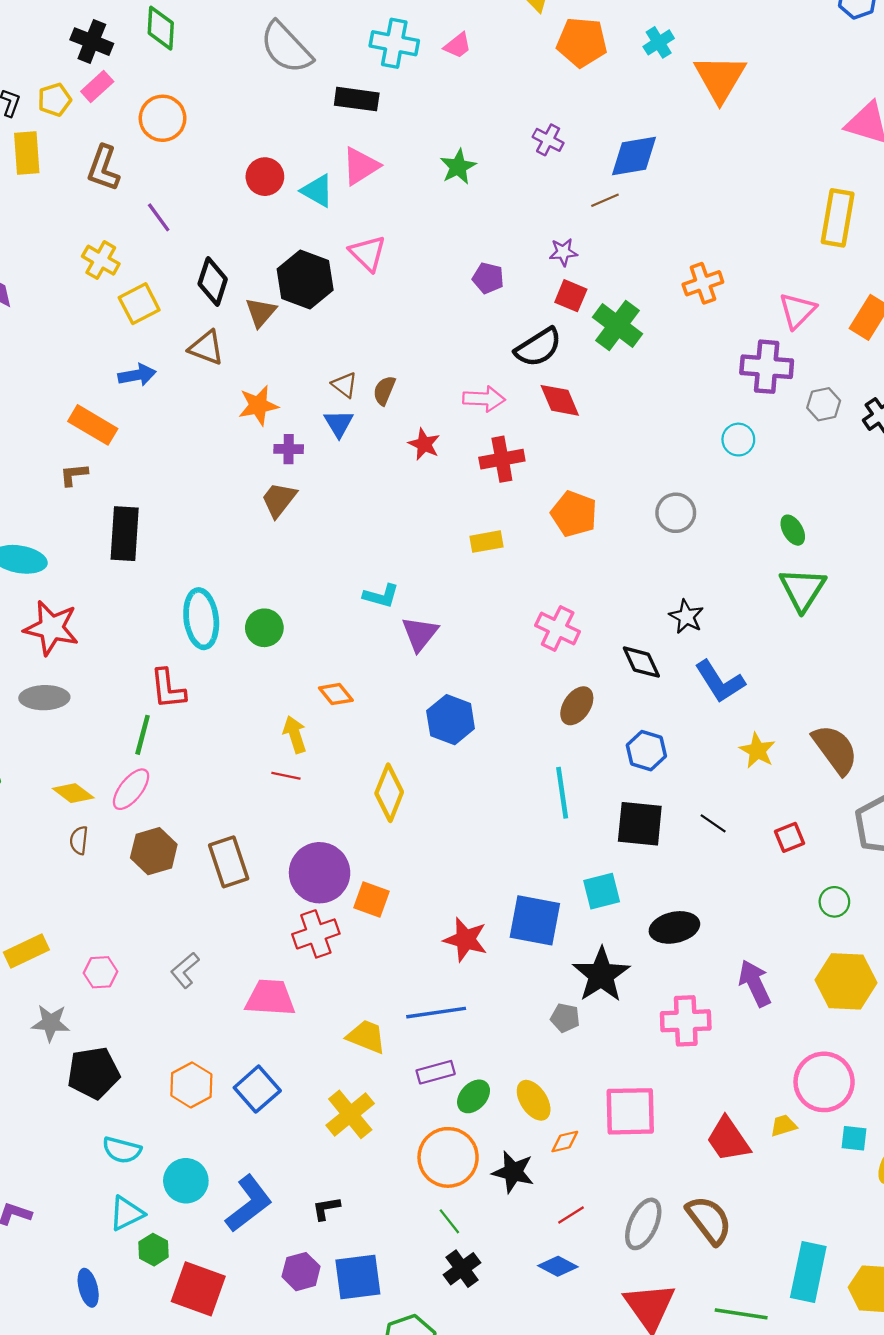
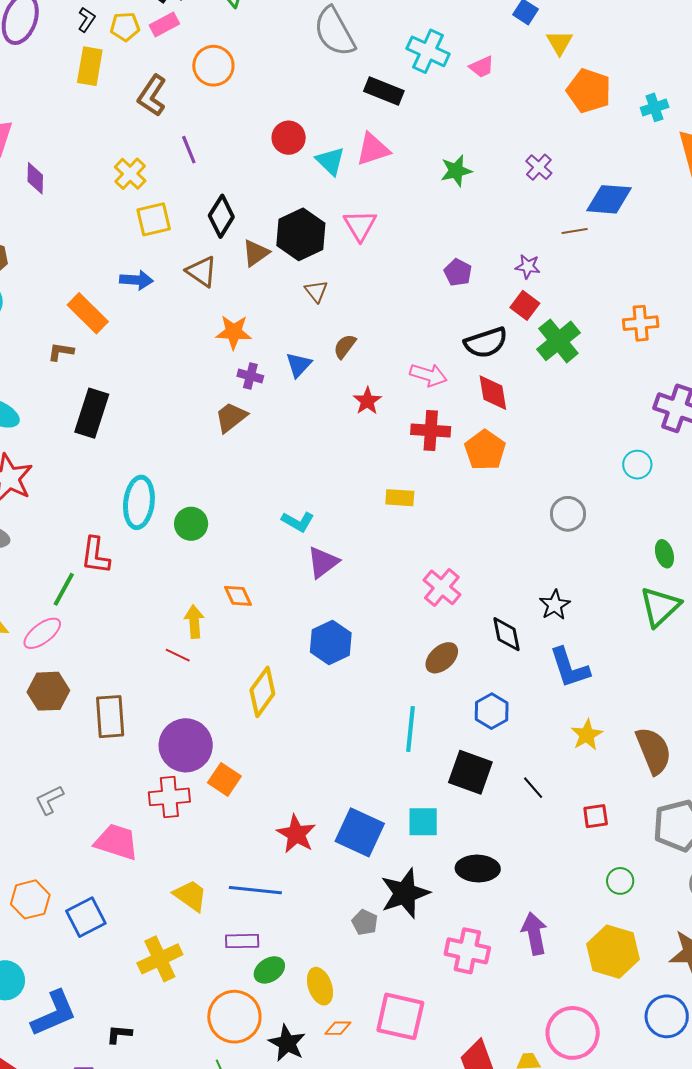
brown triangle: (345, 385) -> (316, 291), moved
orange pentagon: (574, 514) -> (485, 450), moved

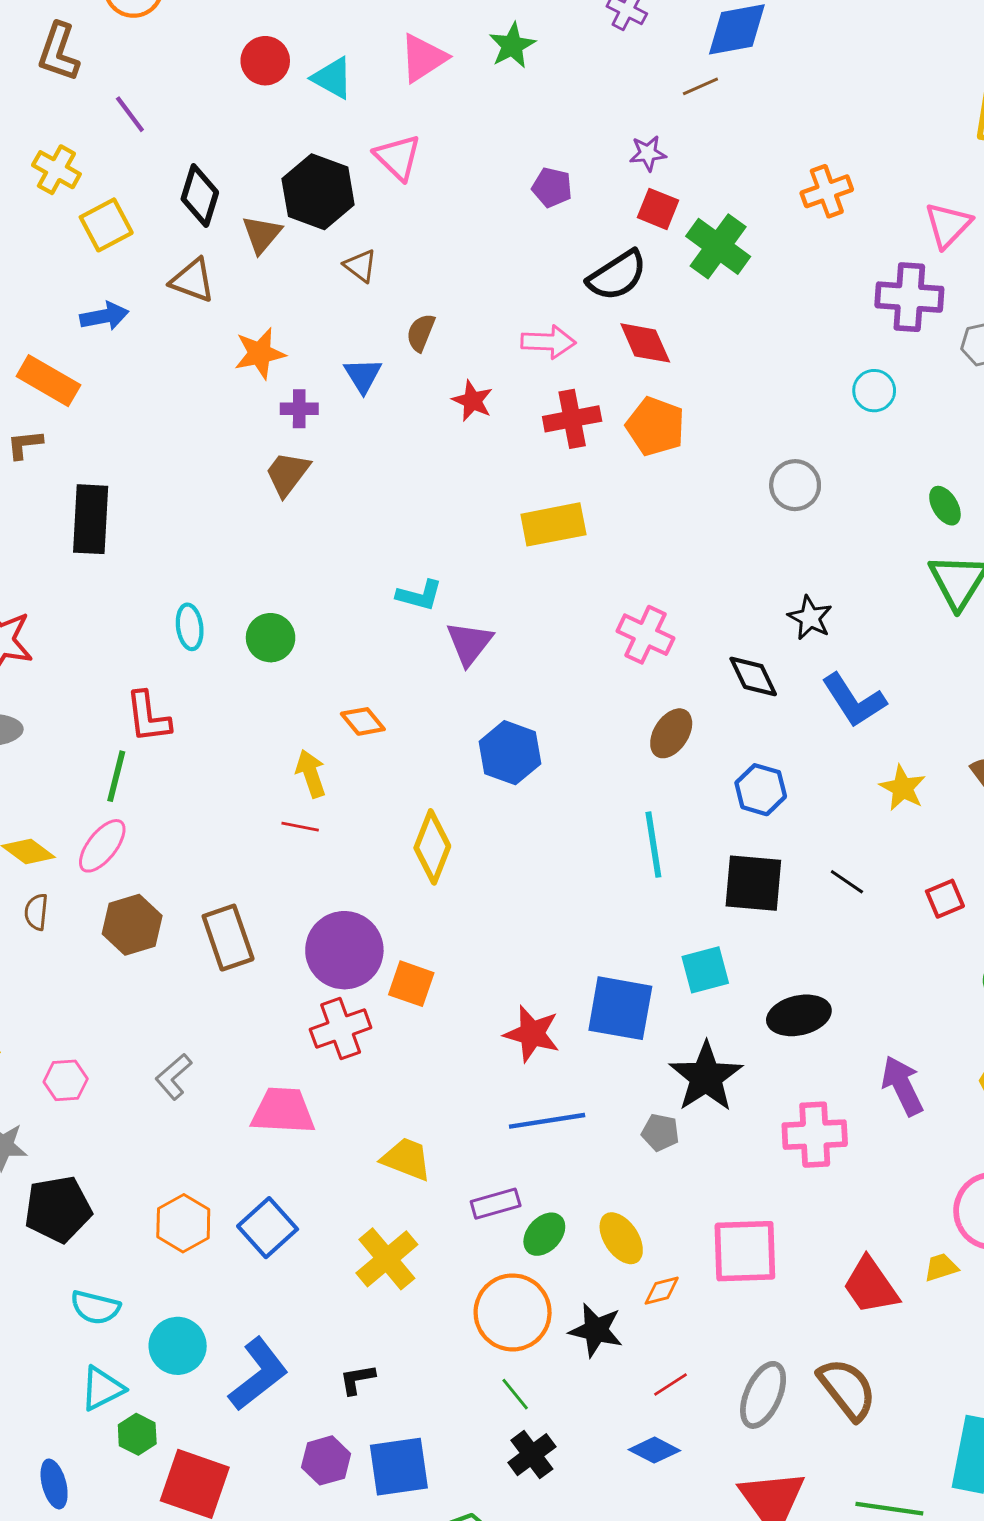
pink triangle: (373, 149) -> (423, 58), moved
yellow rectangle: (400, 498) -> (553, 524), size x1.5
cyan ellipse: (139, 502) -> (190, 627), size x0.6
blue line: (255, 890) -> (547, 1121), moved

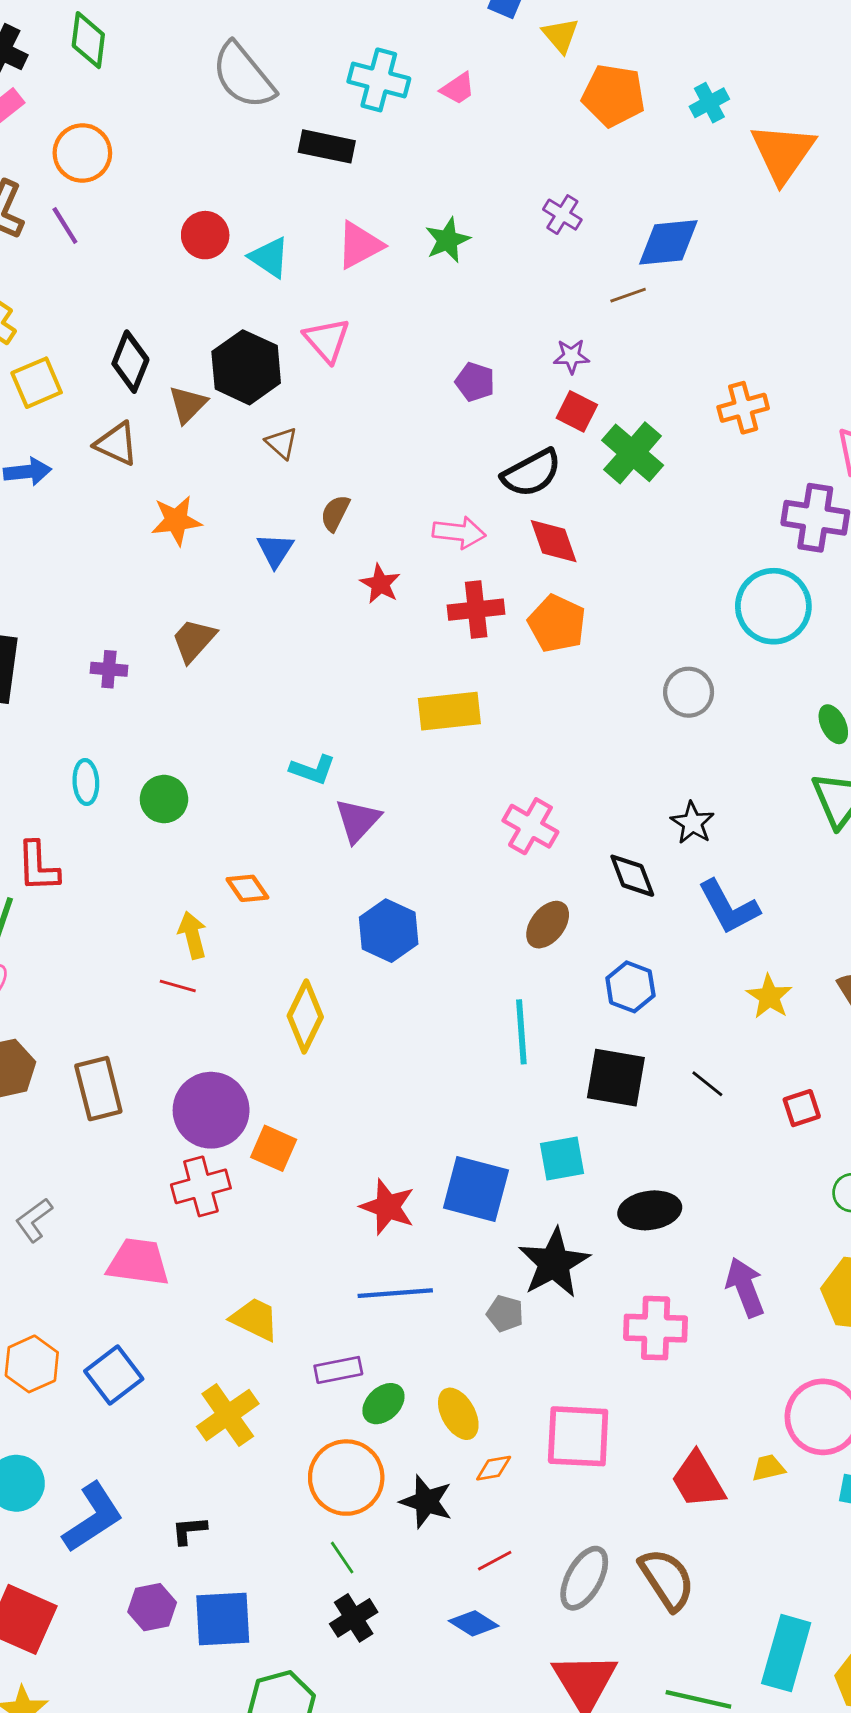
purple line: (130, 114) -> (65, 225), moved
cyan circle: (874, 391) -> (773, 606), size x1.8
purple cross: (299, 409) -> (109, 669), moved

